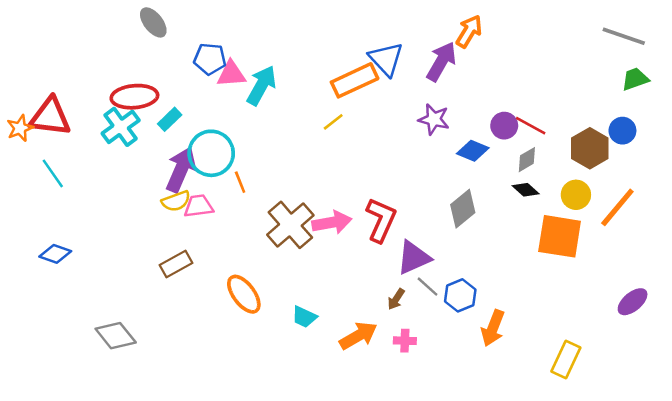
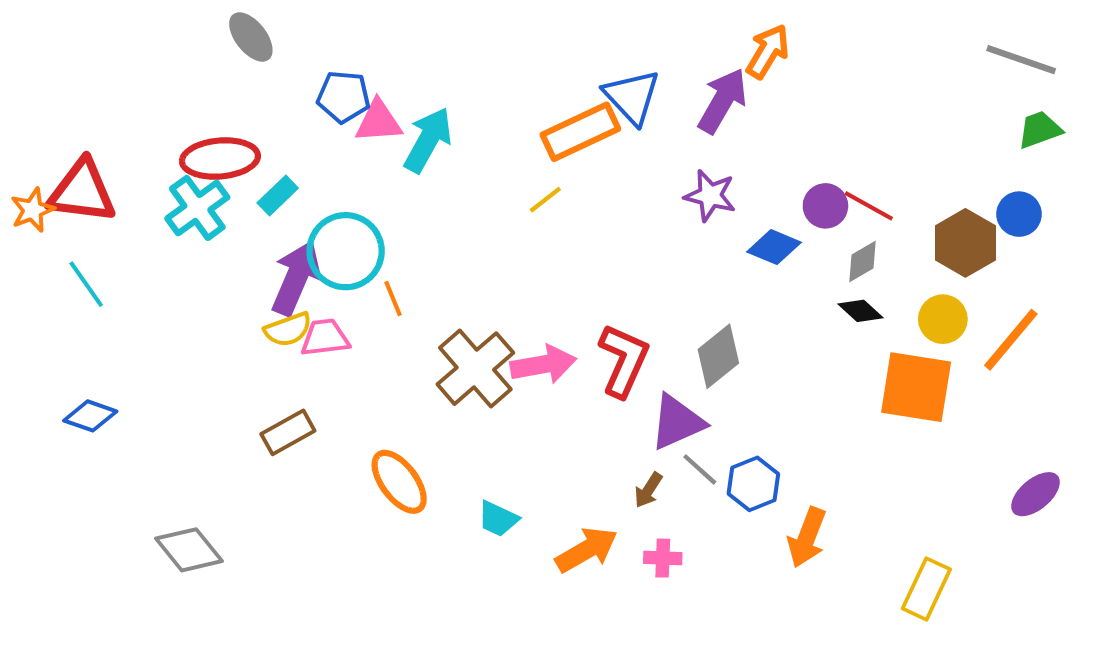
gray diamond: (463, 209) -> (718, 356), moved

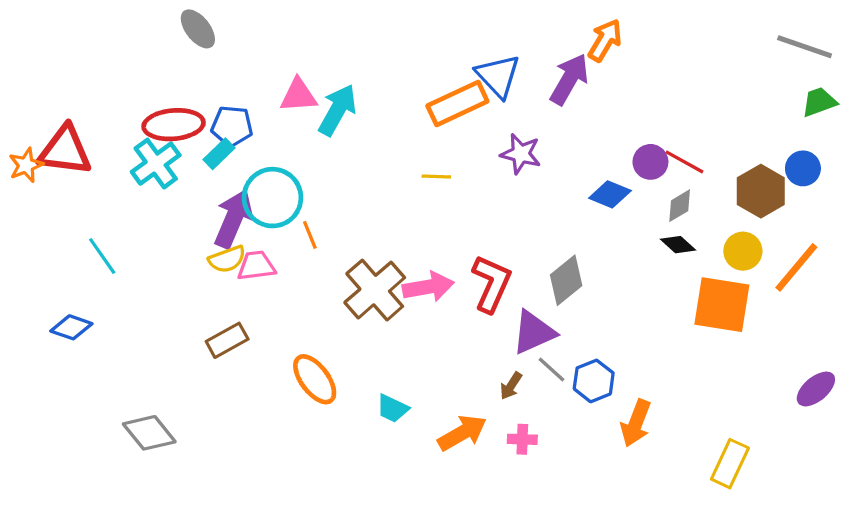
blue pentagon: (344, 97) -> (232, 126), moved
purple star: (710, 196) -> (521, 154), moved
yellow line: (545, 200) -> (436, 177), moved, turned 40
cyan line: (86, 284) -> (102, 256), moved

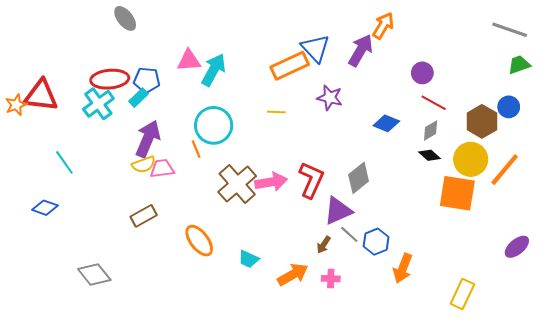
purple circle: (650, 162) -> (422, 73), moved
cyan circle: (273, 198) -> (214, 125), moved
yellow circle: (743, 251) -> (471, 159), size x1.4

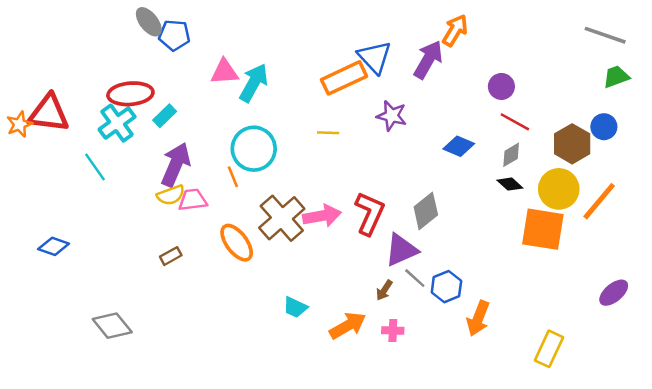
blue pentagon: (147, 80) -> (174, 35), moved
cyan line: (64, 162) -> (95, 167), moved
brown rectangle: (144, 216) -> (171, 256), size x0.7
orange ellipse: (199, 241) -> (237, 243), moved

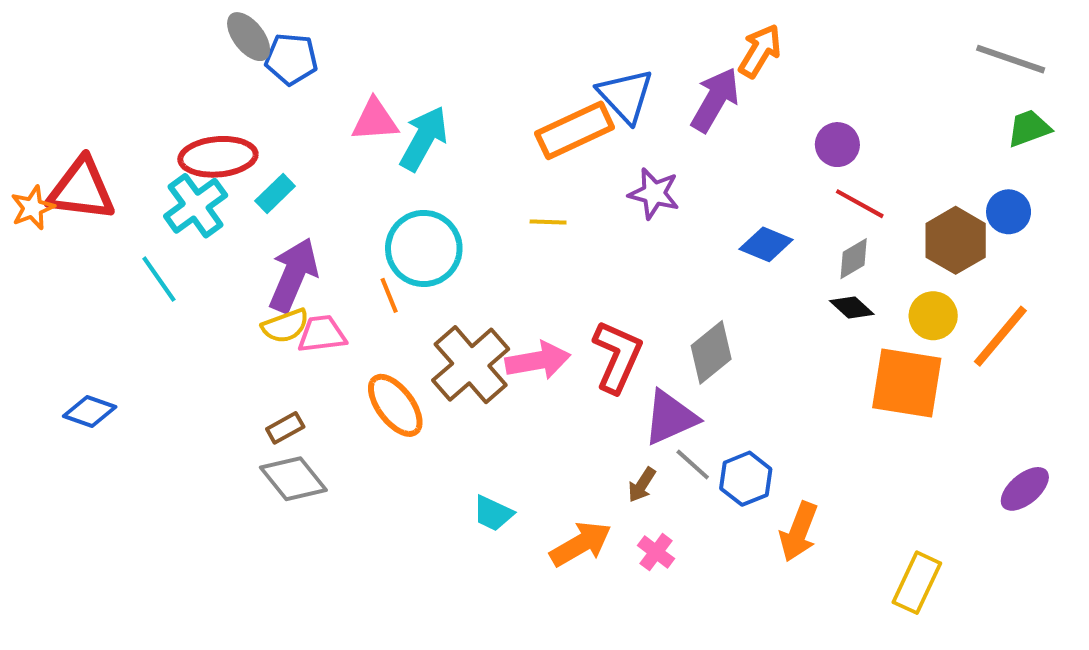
yellow circle: (559, 189) -> (933, 316), size x0.7
gray diamond: (112, 326) -> (293, 479), moved
pink cross: (393, 330) -> (656, 552), turned 35

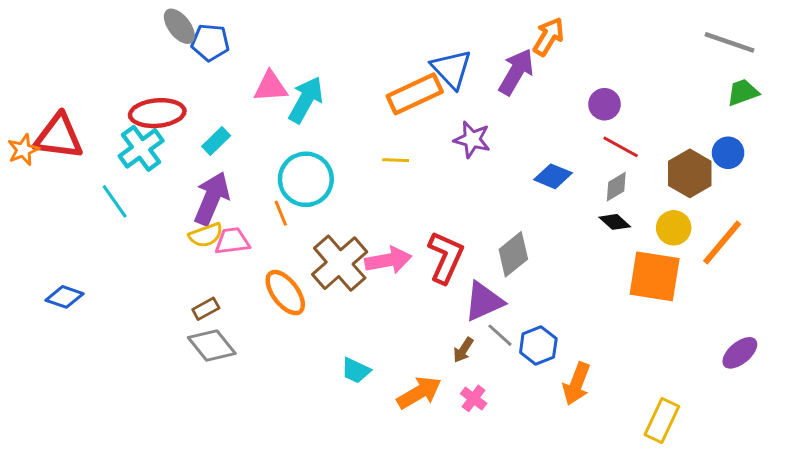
cyan rectangle: (275, 193) -> (216, 141), moved

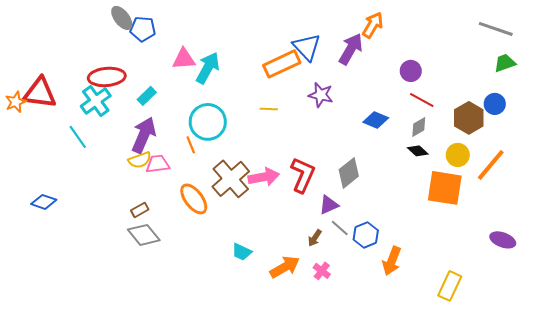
purple triangle: (484, 301) -> (329, 205), size x0.7
purple ellipse: (740, 353) -> (503, 240), turned 60

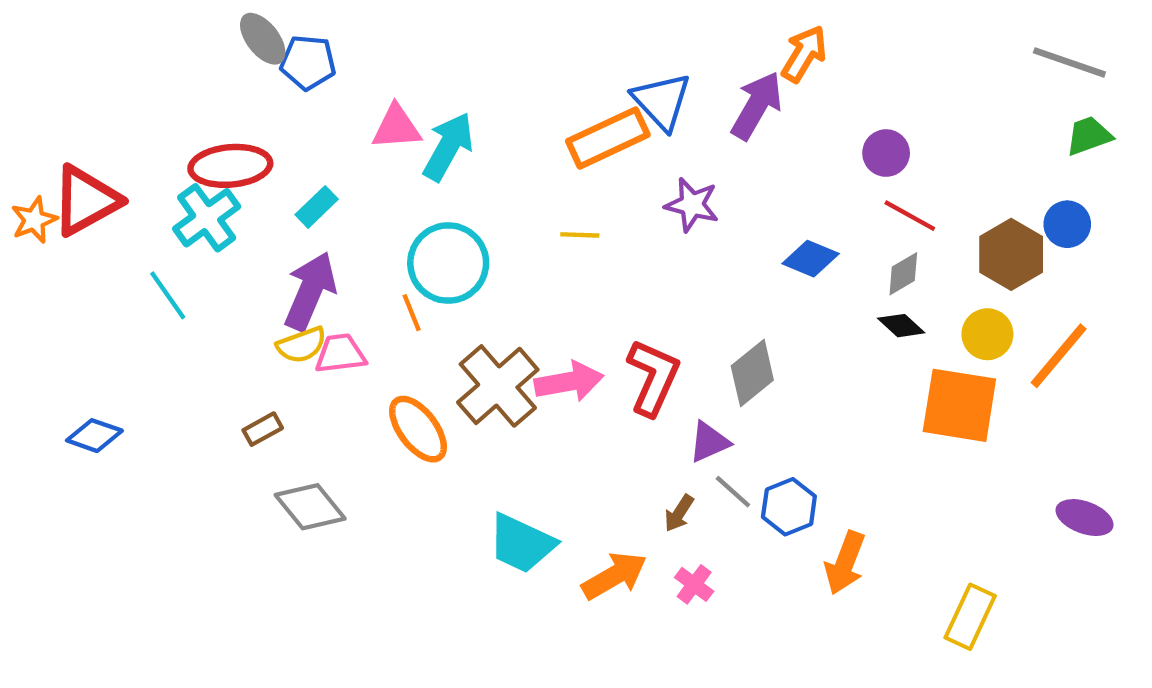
red triangle: (40, 93) -> (86, 200), turned -36
brown rectangle: (140, 210) -> (263, 429), moved
cyan trapezoid: (242, 252) -> (522, 543), size x1.6

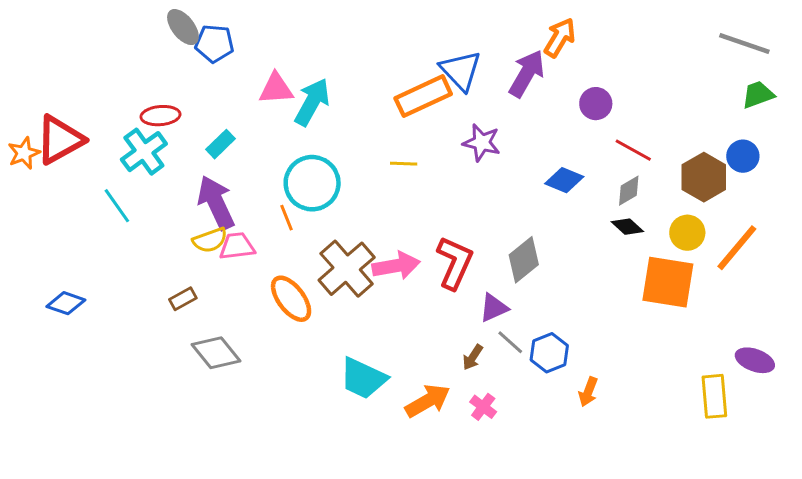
purple circle: (886, 153) -> (596, 104), moved
red ellipse: (230, 166) -> (160, 116), size x0.7
purple arrow: (310, 291) -> (216, 203), turned -48
orange arrow: (845, 563) -> (588, 392), size x0.7
yellow rectangle: (970, 617) -> (714, 396), moved, turned -30

